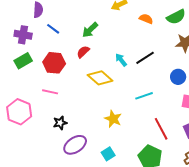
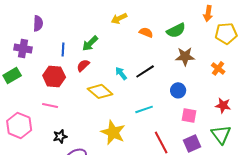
blue line: (53, 29) -> (63, 49), moved, turned 56
green rectangle: (23, 61) -> (12, 75), moved
yellow star: (113, 119) -> (113, 132), size x1.4

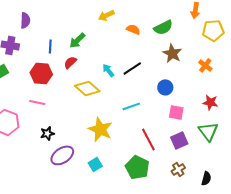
brown star: (185, 56) -> (172, 53), turned 30

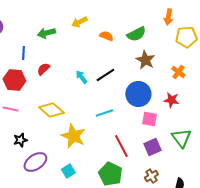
green arrow: (77, 40) -> (46, 33), moved, turned 30
blue circle: (165, 87) -> (138, 94), size x1.6
yellow diamond: (87, 88) -> (51, 110), moved
red star: (210, 102) -> (171, 100), moved

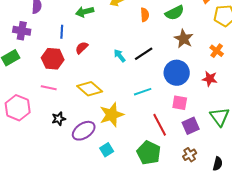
orange semicircle: (106, 36) -> (145, 15), turned 64
pink square: (149, 119) -> (180, 103), moved
yellow star: (73, 136) -> (112, 115), turned 30
purple ellipse: (35, 162) -> (84, 131), moved

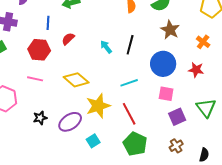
black line: (144, 54) -> (130, 45), turned -42
black star: (59, 119) -> (40, 118), moved
red line: (160, 125) -> (129, 114), moved

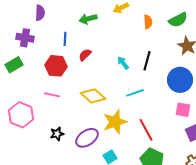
cyan line: (129, 83) -> (135, 93), moved

